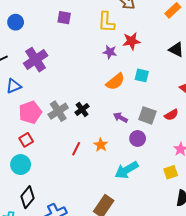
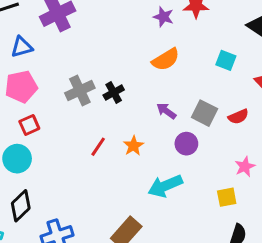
cyan square: (142, 75) -> (226, 60), moved
pink pentagon: (30, 112) -> (21, 87), moved

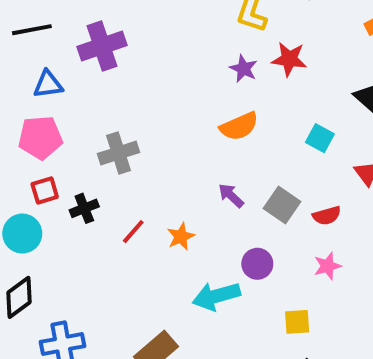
black cross: (114, 92) -> (84, 208), moved
purple circle: (186, 144) -> (257, 264), moved
pink star: (245, 167) -> (327, 266), moved

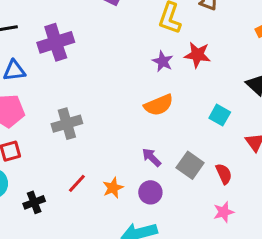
black cross: (84, 208) -> (34, 202), moved
red semicircle: (327, 216) -> (224, 174), turned -100
purple circle: (257, 264) -> (150, 192), moved

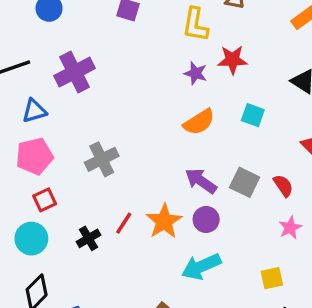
cyan square: (220, 115) -> (253, 115), moved
purple arrow: (152, 157) -> (201, 181), size x1.4
orange star: (113, 188) -> (164, 221), size x1.5
black cross: (34, 202) -> (89, 238), moved

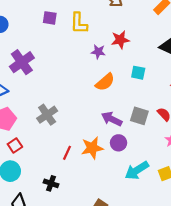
yellow L-shape: (195, 25) -> (79, 23), moved
orange star: (164, 221) -> (92, 148), turned 30
black cross: (89, 238) -> (51, 183), moved, turned -32
cyan arrow: (201, 267) -> (137, 170), moved

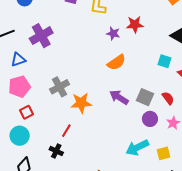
cyan square: (138, 73) -> (164, 61), moved
purple circle: (119, 143) -> (150, 119), moved
orange star: (92, 148) -> (81, 103), moved
red line: (67, 153) -> (66, 131), moved

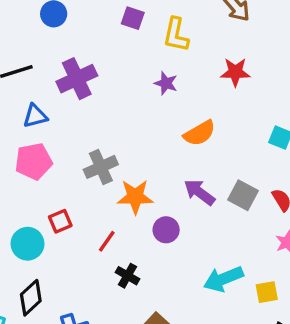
purple star: (113, 33) -> (166, 83), moved
red square: (27, 112) -> (60, 221), moved
purple circle: (150, 119) -> (166, 230), moved
black cross: (56, 151) -> (128, 276), moved

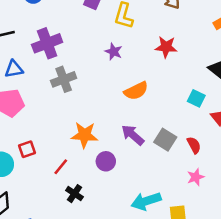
gray cross: (101, 167) -> (64, 79), moved

